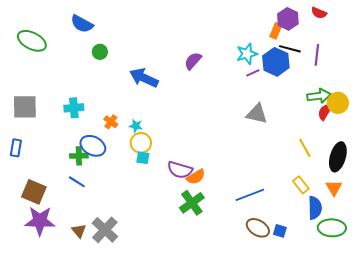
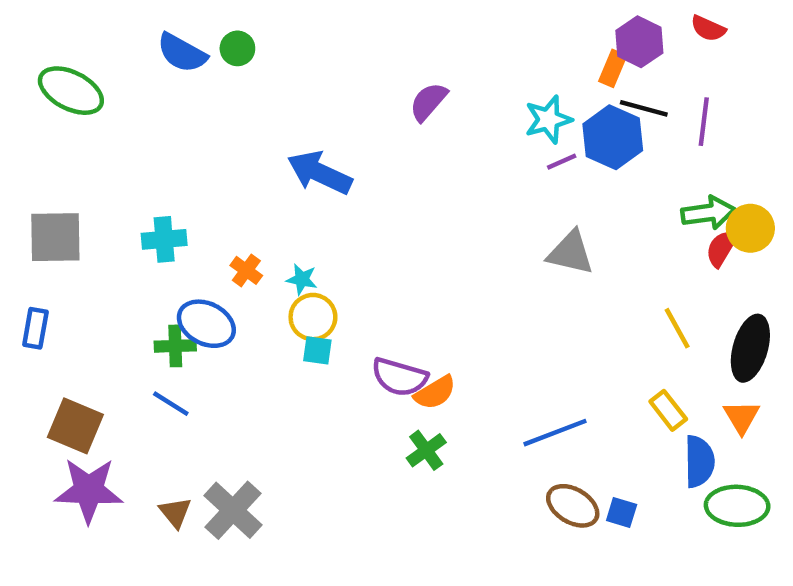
green circle: (100, 52) -> (237, 48), moved
purple semicircle: (193, 61) -> (428, 102), moved
green cross: (192, 203) -> (426, 450), size x0.7

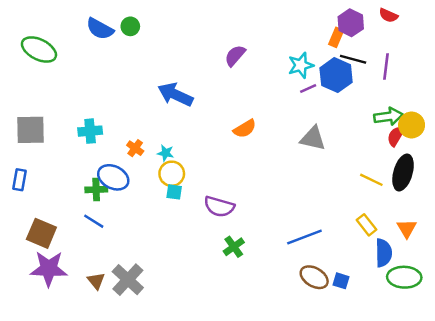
yellow line: (677, 328) -> (371, 180), turned -35
black ellipse: (750, 348) -> (403, 172), moved
orange semicircle: (435, 393) -> (245, 129), moved

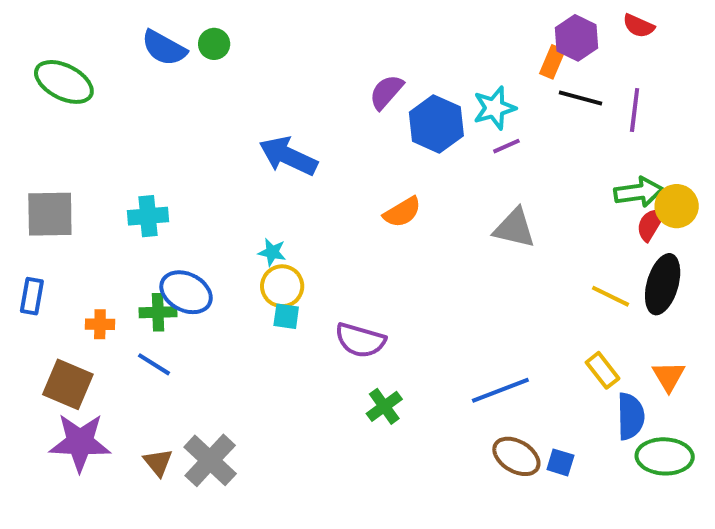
blue hexagon: (336, 75) -> (436, 124), moved
orange cross: (135, 148) -> (100, 324), moved, turned -35

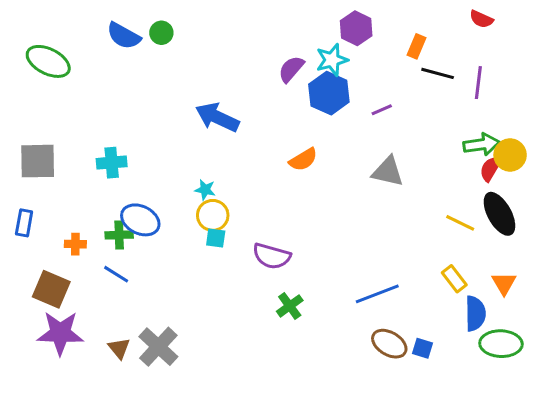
purple hexagon: (576, 38) -> (356, 28), moved
cyan star: (494, 108) -> (332, 60), moved
black ellipse: (663, 284) -> (499, 214), turned -45

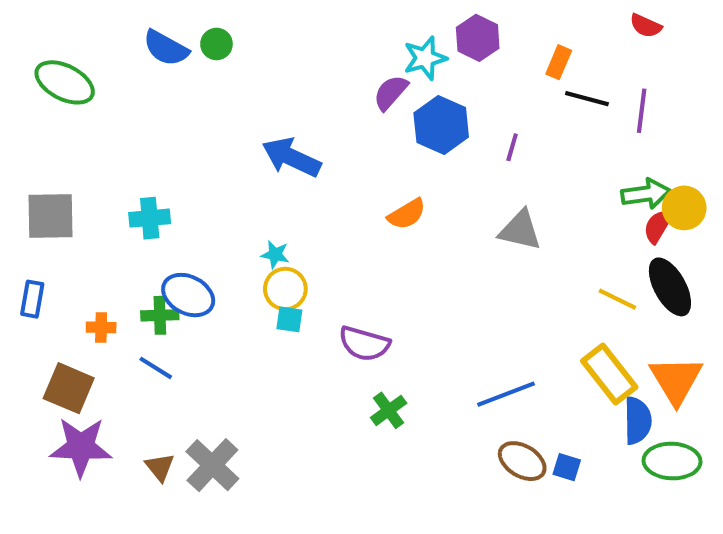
cyan star: (332, 60) -> (425, 58), moved
purple line: (382, 110) -> (512, 147), turned -50
yellow rectangle: (454, 279) -> (609, 374), size x1.6
orange triangle: (504, 283) -> (676, 380), size x1.6

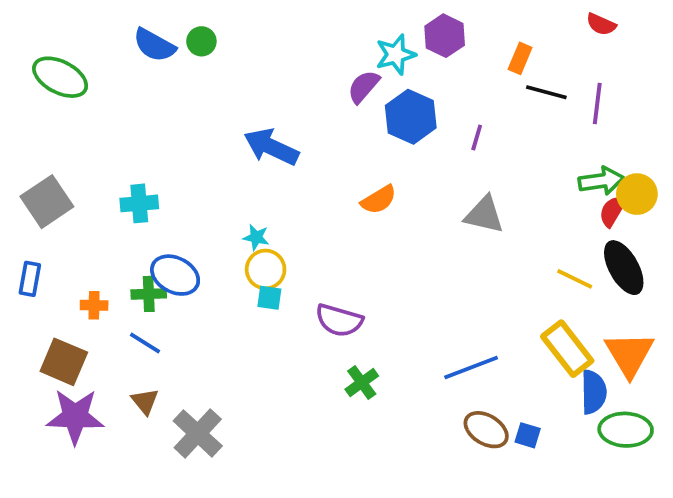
gray square: (50, 216) -> (47, 202), turned -33
brown triangle: (160, 467) -> (145, 401), moved

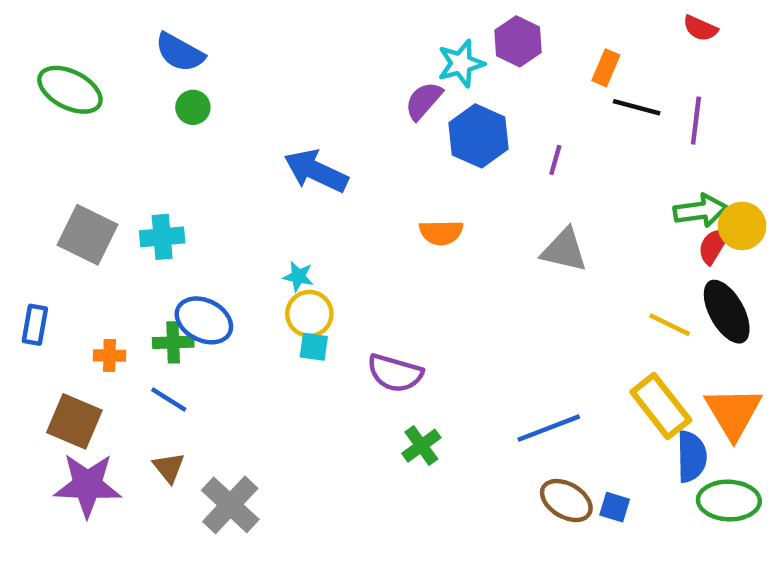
green circle: (201, 41) -> (193, 107), moved
orange semicircle: (379, 200) -> (441, 233), turned 30
gray square: (47, 202) -> (87, 235), moved, turned -30

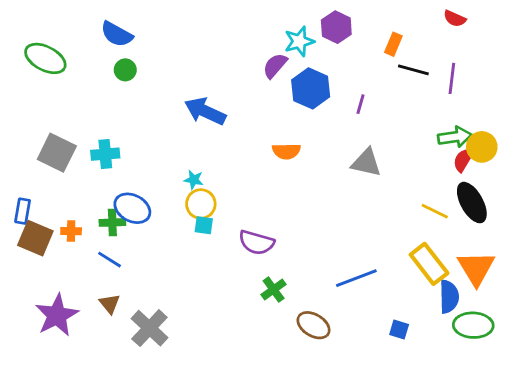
brown square: (74, 421) -> (35, 238), moved
purple star: (87, 485) -> (57, 315), turned -30
brown ellipse: (566, 501) -> (314, 325), moved

